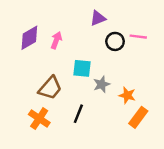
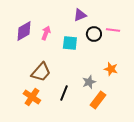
cyan square: (82, 68) -> (70, 43), moved
gray star: (102, 84) -> (89, 82), moved
orange star: (127, 95) -> (111, 69), moved
orange rectangle: (138, 117) -> (98, 100), moved

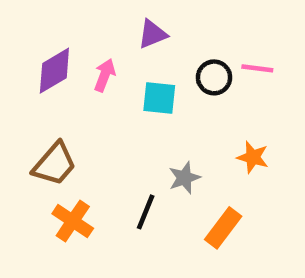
purple triangle: (80, 15) -> (152, 34), moved
brown trapezoid: (41, 72) -> (54, 164), moved
gray star: (89, 82) -> (184, 178), moved

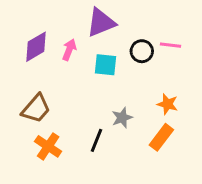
purple triangle: (152, 34) -> (101, 22), size x1.5
orange rectangle: (223, 228) -> (161, 137), moved

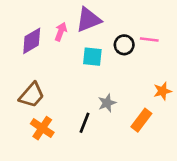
pink arrow: (69, 50) -> (61, 32), moved
orange star: (167, 104) -> (162, 91), moved, turned -30

